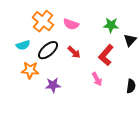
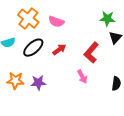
green star: (111, 25) -> (107, 19), moved
red arrow: (74, 52) -> (59, 50), turned -80
orange star: (30, 70) -> (15, 81), moved

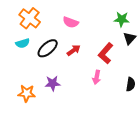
orange cross: (28, 19) -> (30, 18), moved
pink arrow: (82, 77) -> (97, 77), turned 40
orange star: (15, 81) -> (27, 93), moved

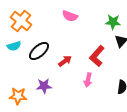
pink semicircle: (71, 22) -> (70, 16), moved
red arrow: (74, 50) -> (65, 61), moved

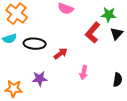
black ellipse: (39, 51) -> (35, 44), turned 45
red L-shape: (97, 56) -> (93, 33), moved

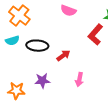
pink arrow: (84, 73) -> (79, 80), moved

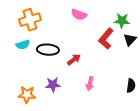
orange cross: (19, 16) -> (30, 20), turned 35

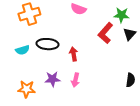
cyan semicircle: (23, 45) -> (22, 50), moved
red arrow: (74, 60) -> (73, 54), turned -64
pink arrow: (90, 84) -> (75, 80), moved

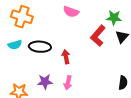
orange cross: (29, 14) -> (22, 17), turned 35
cyan semicircle: (22, 50) -> (15, 45), moved

